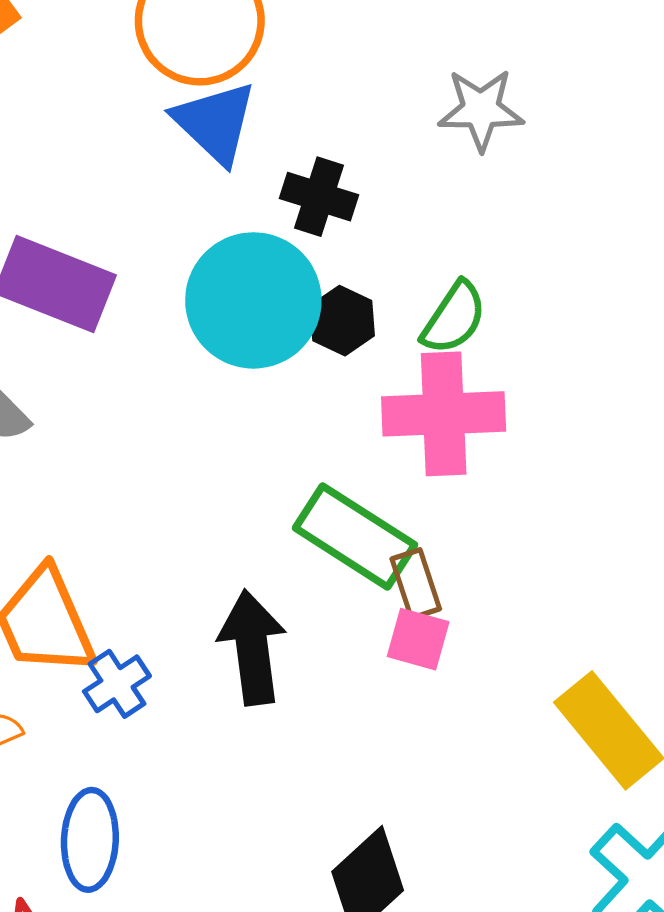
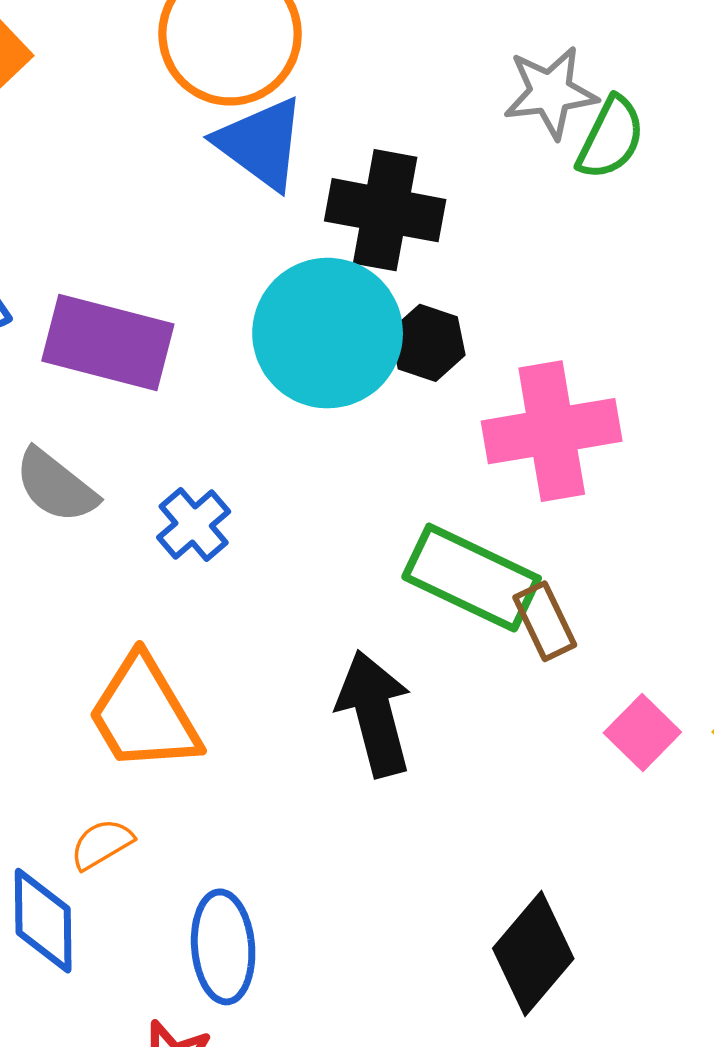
black cross: (319, 197) -> (385, 210), size x1.4
green semicircle: (454, 318) -> (611, 138), moved
pink square: (418, 639) -> (642, 732), moved, turned 36
blue cross: (117, 684) -> (194, 525), moved

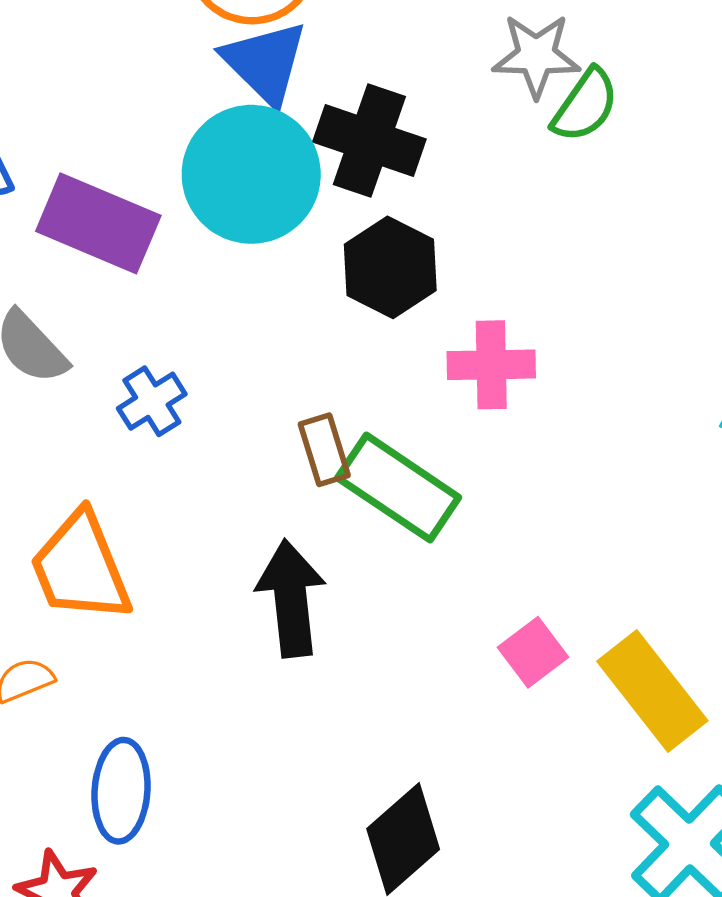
cyan circle: (328, 333) -> (251, 174), moved
black hexagon: (428, 343) -> (390, 267), size x1.4
pink cross: (552, 431) -> (491, 365), size x0.7
brown rectangle: (545, 621) -> (324, 450), moved

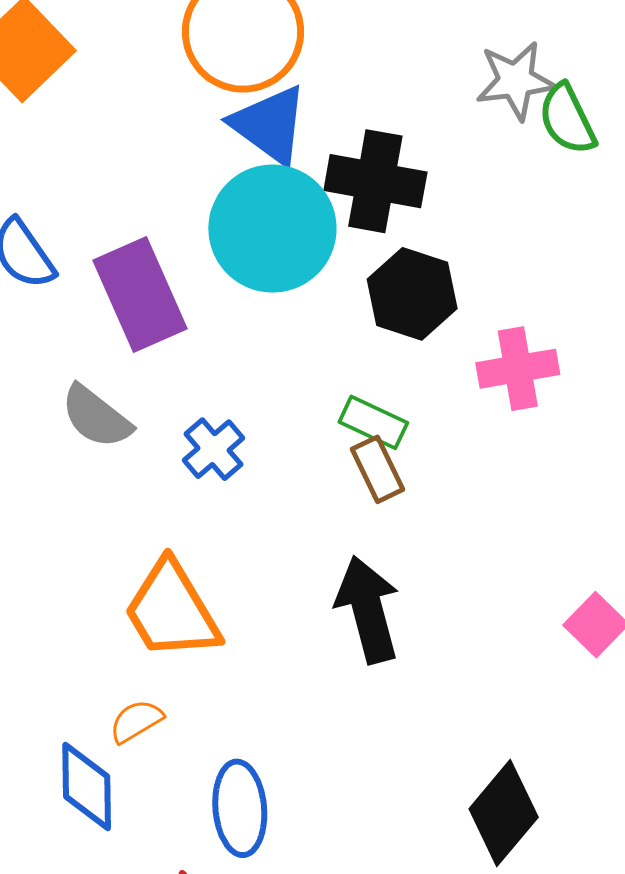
green semicircle: (585, 105) -> (567, 119), turned 128
purple rectangle: (98, 223) -> (140, 295), turned 52
green rectangle: (398, 488) -> (373, 422), moved, size x0.6

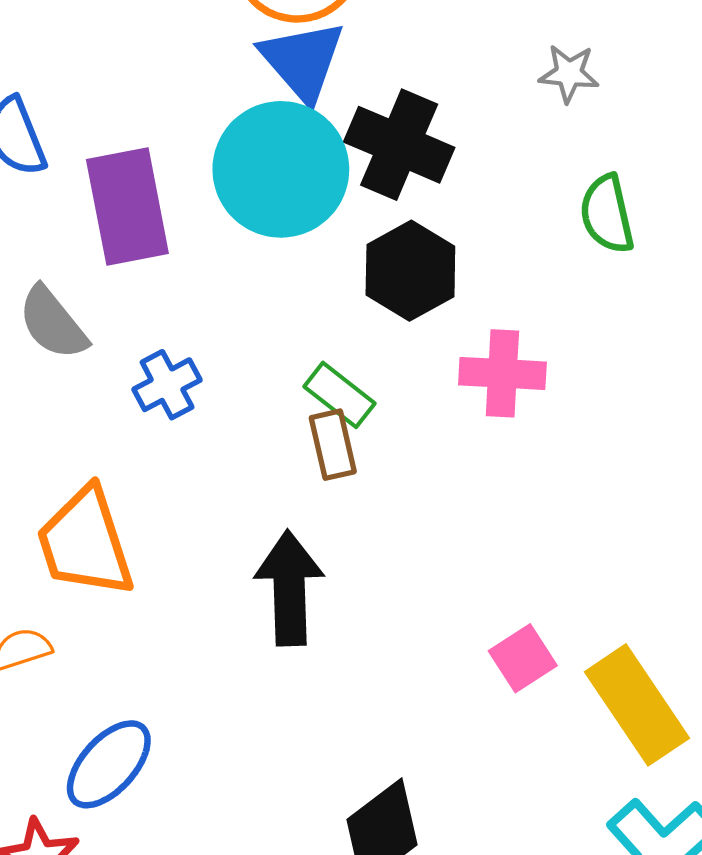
gray star: (516, 81) -> (569, 73), size x0.7
green semicircle: (567, 119) -> (607, 214), moved
blue ellipse: (240, 808) -> (109, 764), turned 34

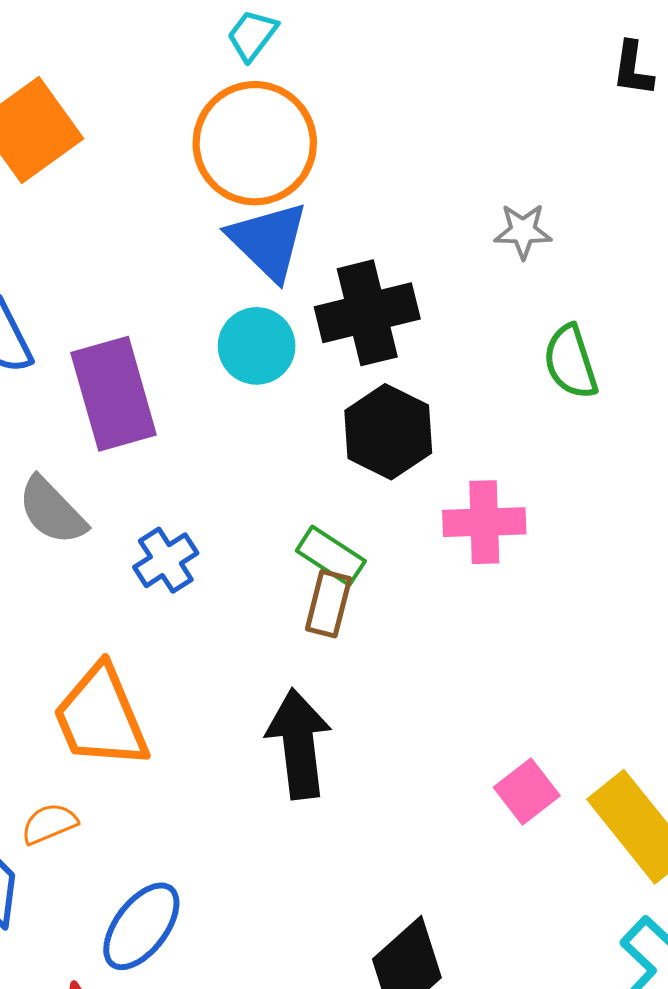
black cross: (399, 145) -> (367, 313), turned -32
cyan circle: (281, 169) -> (257, 346), size x0.6
brown rectangle: (333, 445) -> (328, 604), turned 32

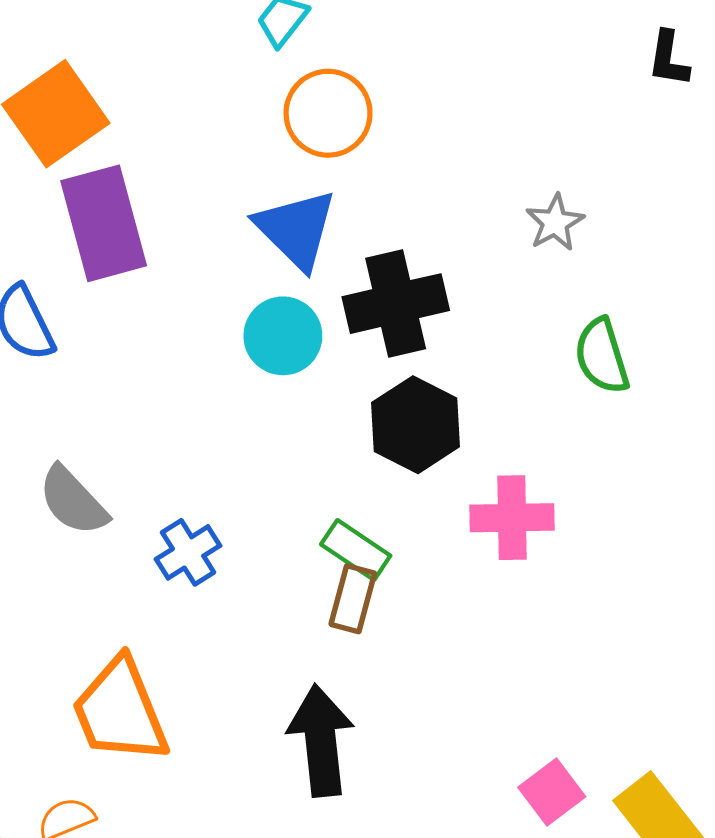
orange circle: (255, 143) -> (328, 113), moved, size x0.7
gray star: (523, 231) -> (555, 223), turned -30
purple rectangle: (114, 394) -> (104, 223), moved

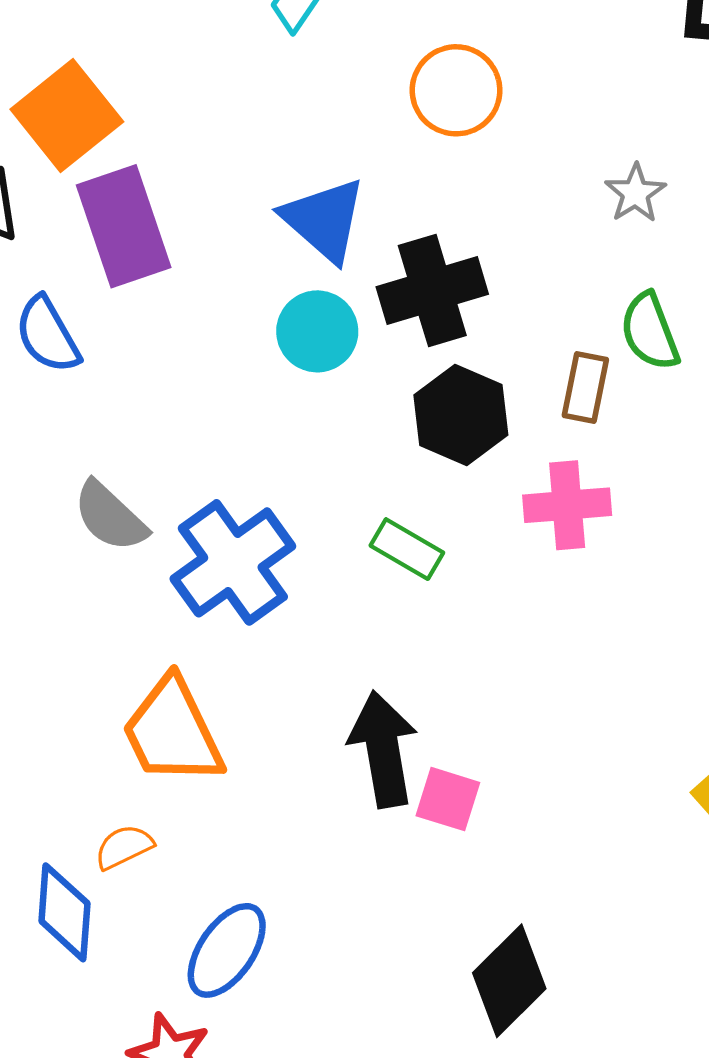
orange circle: (328, 113) -> (456, 90), moved
gray star: (555, 223) -> (635, 193), moved
blue cross: (188, 552) -> (233, 562), size x1.8
brown rectangle: (353, 599) -> (585, 387), moved
pink square: (552, 792) -> (448, 799), moved, turned -32

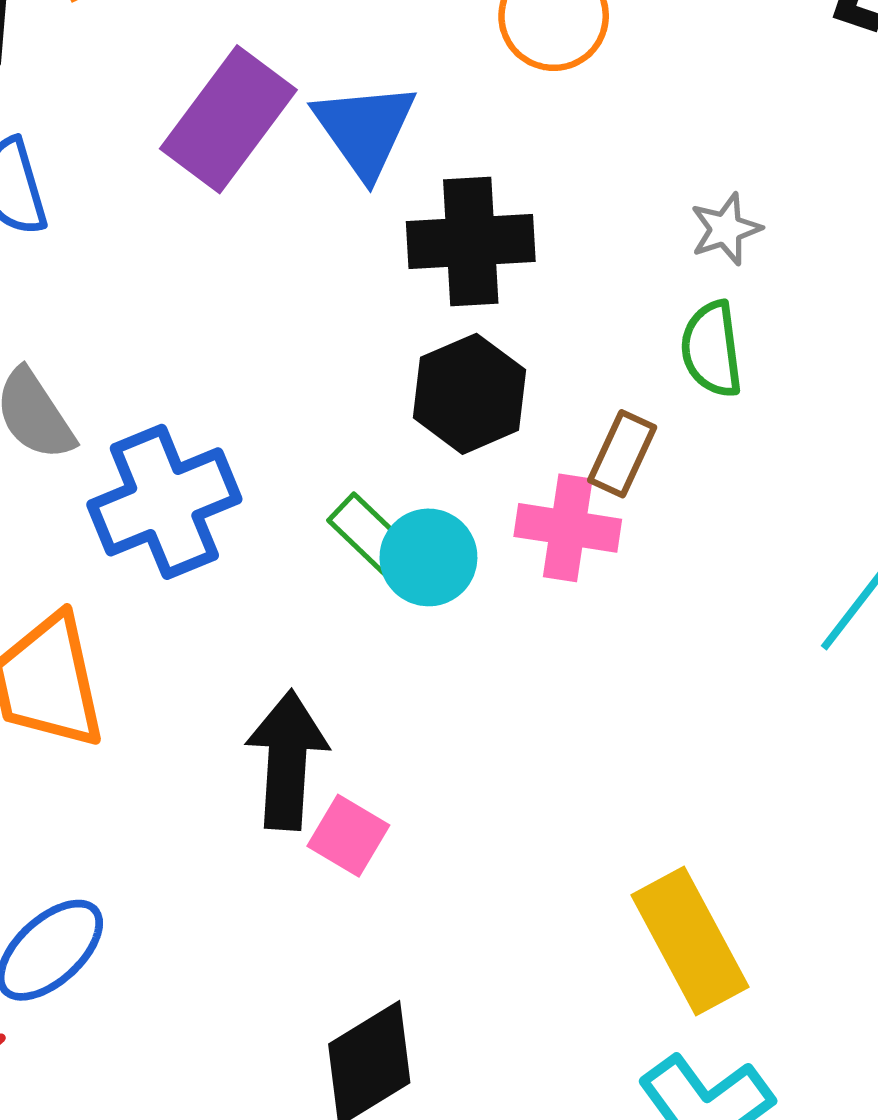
gray star: (635, 193) -> (726, 229), moved
purple rectangle: (124, 226) -> (228, 119), moved, turned 42
cyan circle: (317, 331) -> (428, 557), moved
brown rectangle: (585, 387) -> (622, 454), moved

